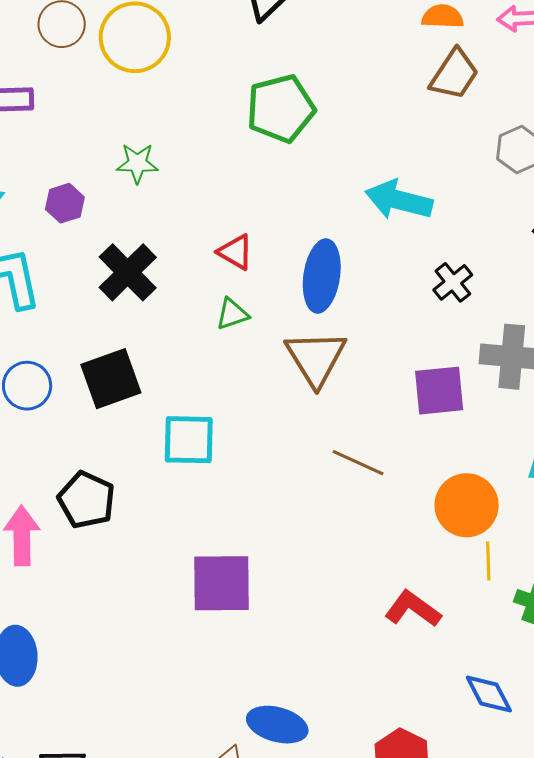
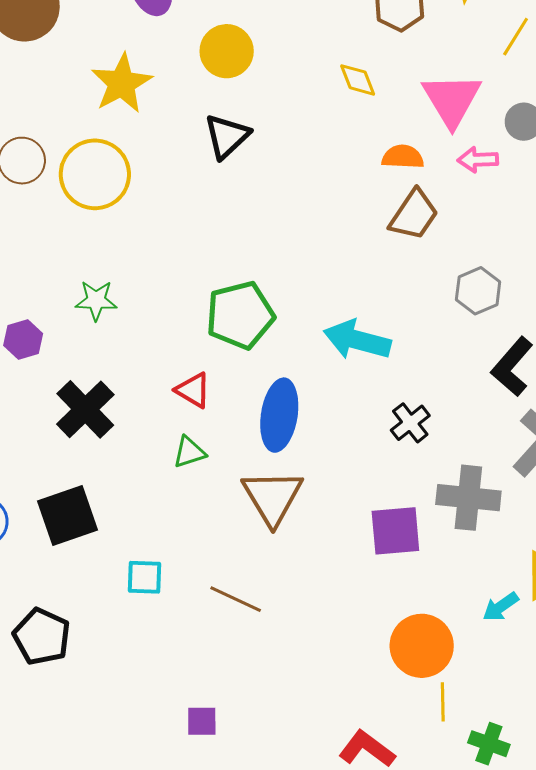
green pentagon: (281, 108) -> (240, 315), moved
cyan square: (189, 440) -> (145, 577), size x0.7
brown line: (358, 463) -> (236, 599), moved
purple square: (221, 583) -> (202, 721), moved, size x0.5

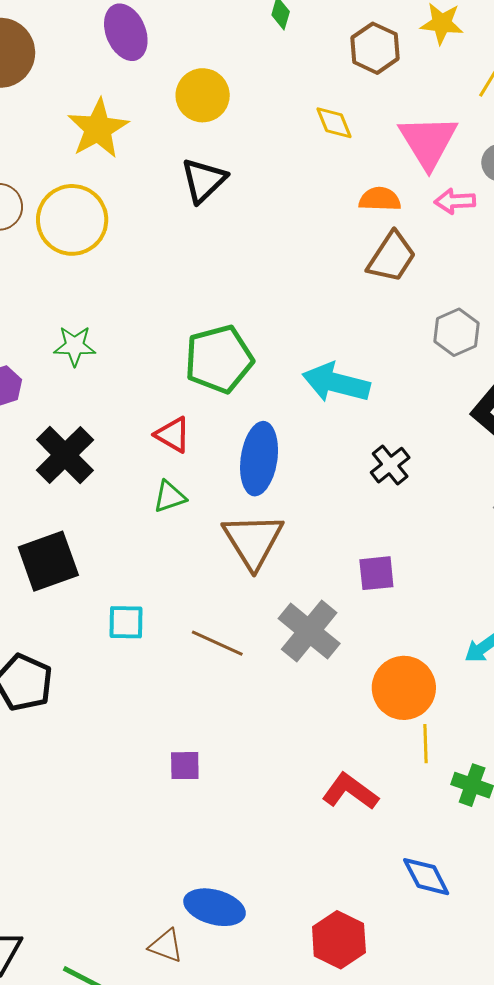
gray cross: (468, 498) -> (309, 631), moved, turned 34
purple square: (395, 531) -> (376, 573), size x0.7

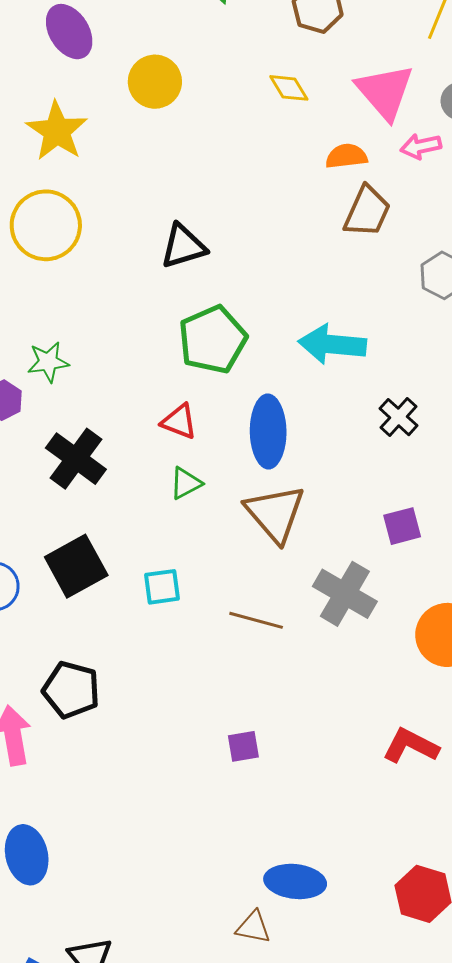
black triangle: (204, 180) -> (183, 246), moved, turned 36
green star: (75, 346) -> (48, 362), moved
cyan square: (126, 622) -> (162, 587), moved

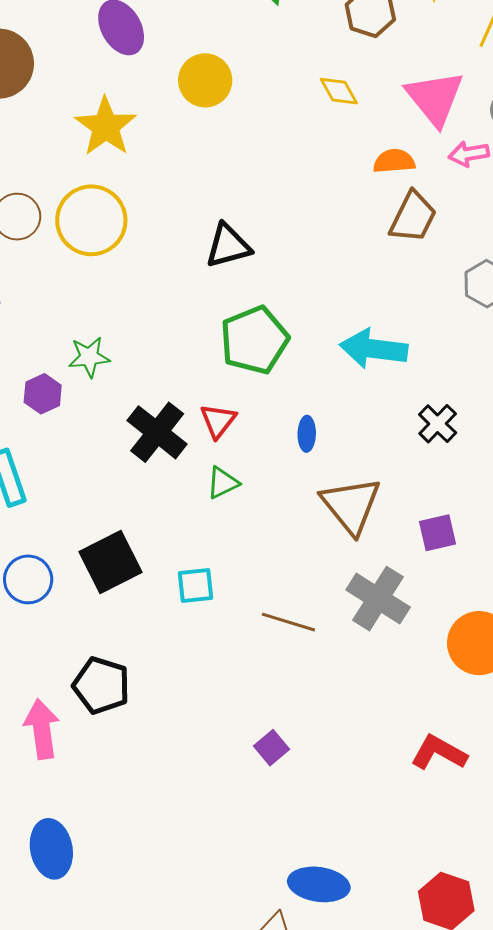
red triangle: (179, 422) -> (218, 421), turned 45
blue ellipse: (268, 432) -> (307, 434), size x0.5
black cross: (76, 459) -> (157, 432), moved
brown triangle: (275, 513) -> (351, 505), moved
purple square: (243, 746) -> (272, 748), turned -32

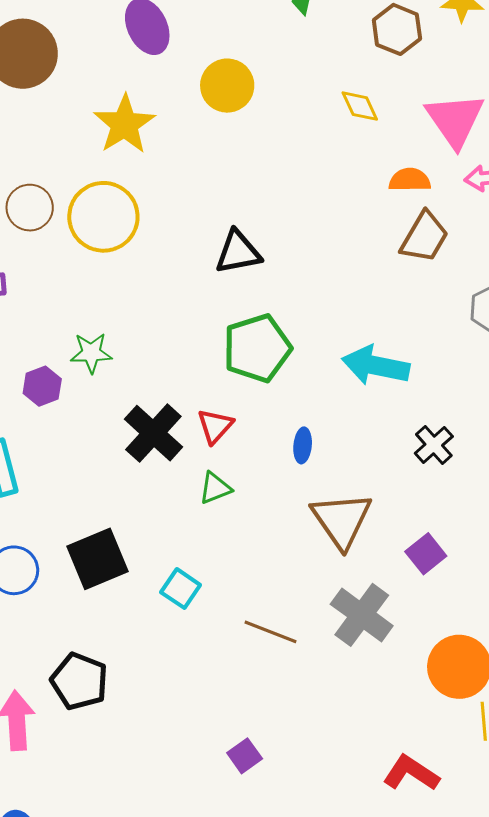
purple square: (438, 533) -> (426, 554), turned -30
cyan square: (196, 586) -> (181, 589), turned 36

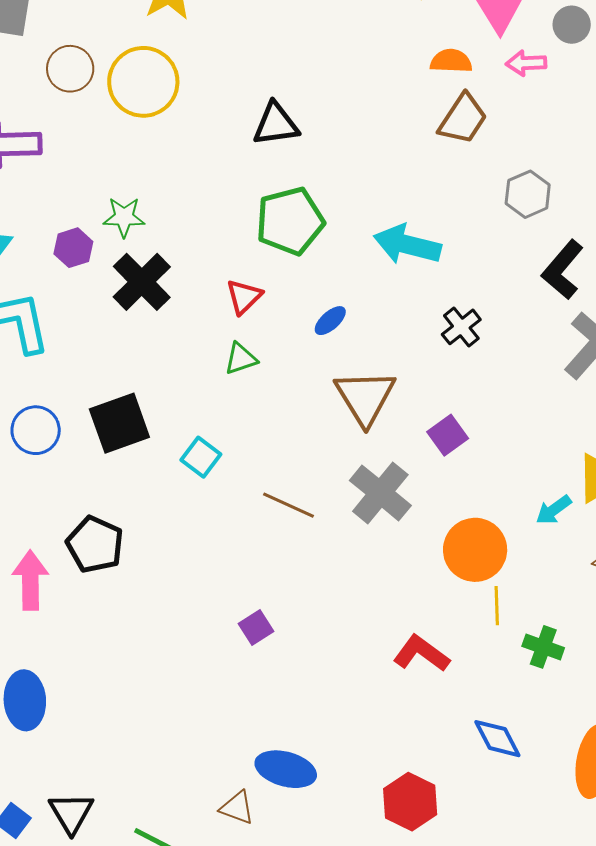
black cross: (153, 433) -> (142, 282), moved
blue ellipse: (303, 445) -> (330, 321), turned 40

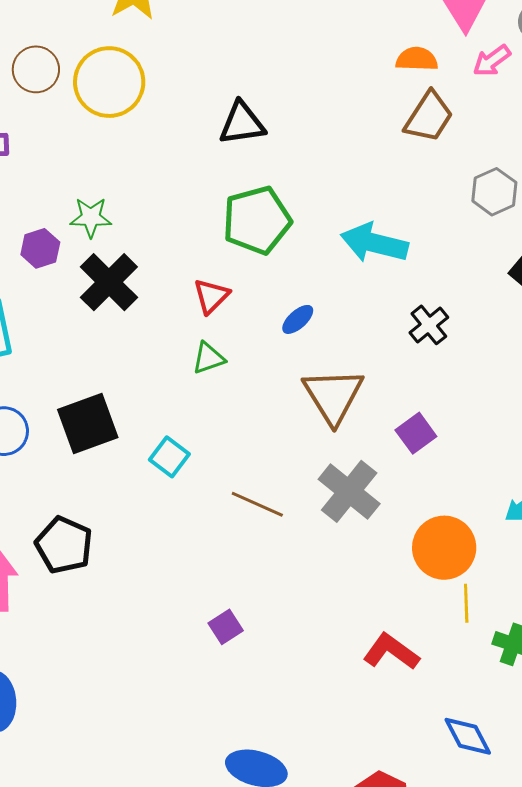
pink arrow: (526, 63) -> (492, 61), turned -33

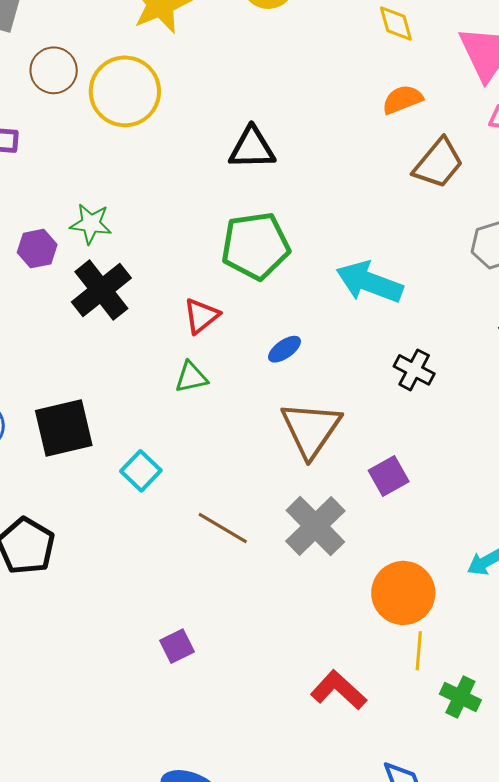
orange semicircle: (417, 59) -> (402, 100), moved, turned -30
black cross: (429, 325) -> (414, 370), turned -30

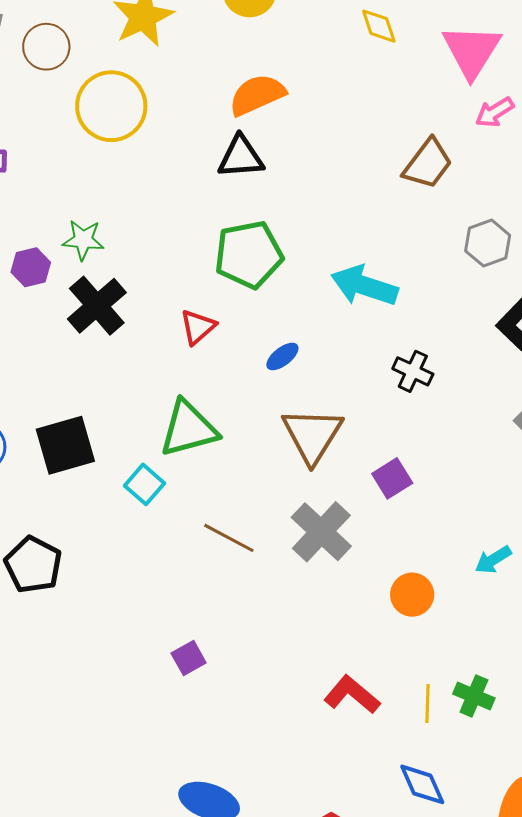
brown circle: (54, 70) -> (46, 47), moved
orange semicircle: (402, 100) -> (257, 95), moved, size x1.4
green triangle: (191, 377) -> (189, 429), moved, size x1.8
orange circle: (403, 593) -> (412, 595), size x0.7
yellow line: (419, 651) -> (427, 704), moved

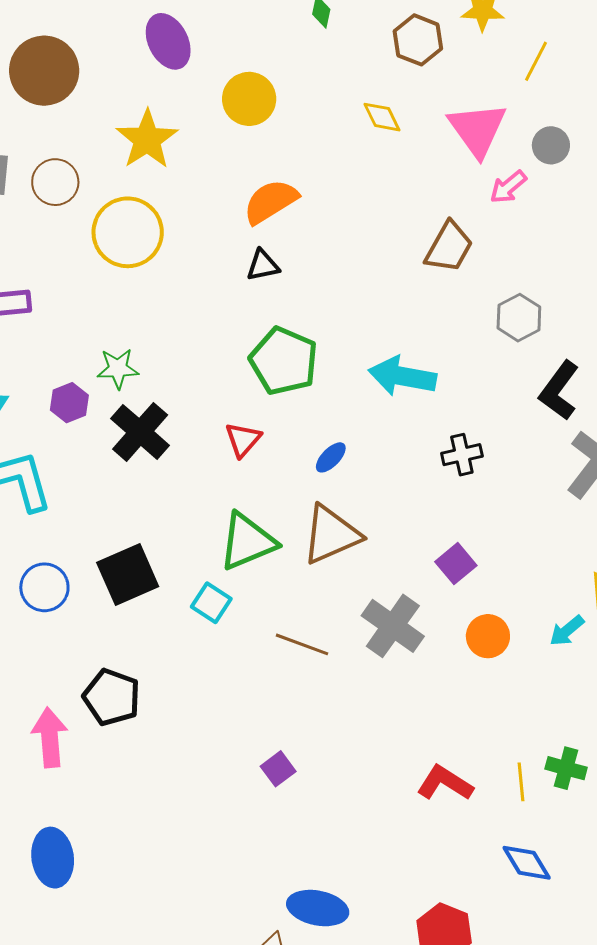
black triangle: (241, 157) -> (263, 265), size x0.7
green pentagon: (249, 255) -> (284, 361), turned -30
black cross: (413, 371) -> (462, 455), turned -30
brown triangle: (312, 435) -> (331, 535), moved, turned 42
orange circle: (412, 595) -> (488, 636), moved

